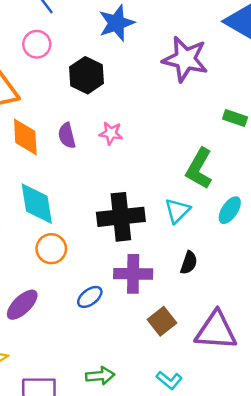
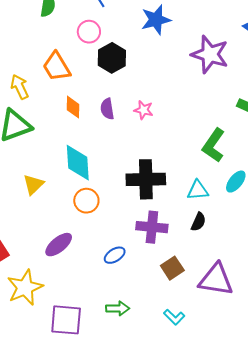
black hexagon: (87, 75) -> (112, 58), moved
orange diamond: (25, 137) -> (73, 107), size x0.7
cyan triangle: (177, 211) -> (198, 190), moved, turned 35
blue ellipse: (90, 297) -> (115, 255), moved

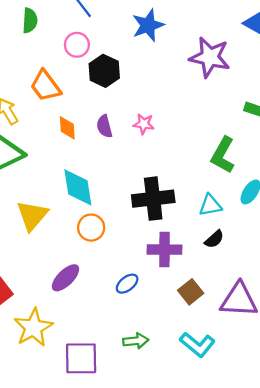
yellow triangle: (33, 184) -> (32, 215), size x1.4
black semicircle: (198, 222) -> (214, 239), turned 30
cyan L-shape: (174, 317) -> (197, 345), size x1.5

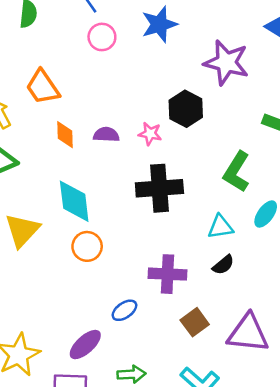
pink circle: (77, 45) -> (102, 37), moved
black hexagon: (104, 71) -> (186, 109), moved
purple semicircle: (104, 126) -> (106, 135), turned 105
black cross: (153, 199) -> (159, 188), moved
purple ellipse: (66, 278) -> (85, 345), moved

